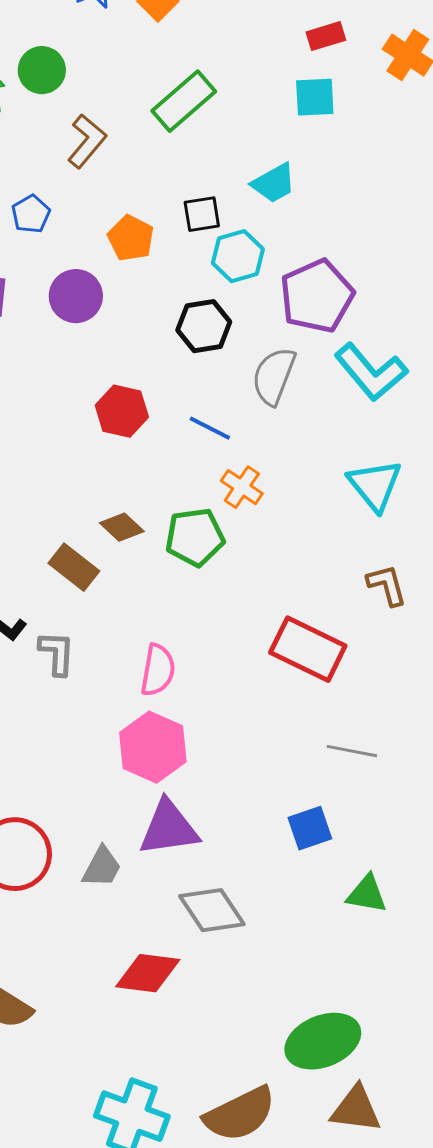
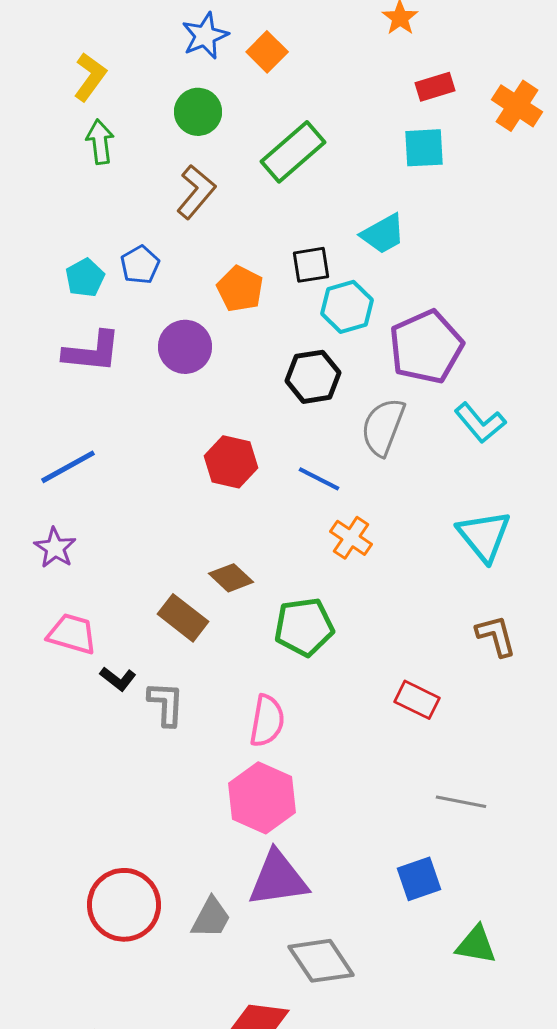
green circle: (42, 70) -> (198, 112), moved
cyan L-shape: (371, 372) -> (480, 423), size x0.7
green pentagon: (195, 537) -> (304, 627), moved
red rectangle: (308, 649) -> (417, 700), size x0.6

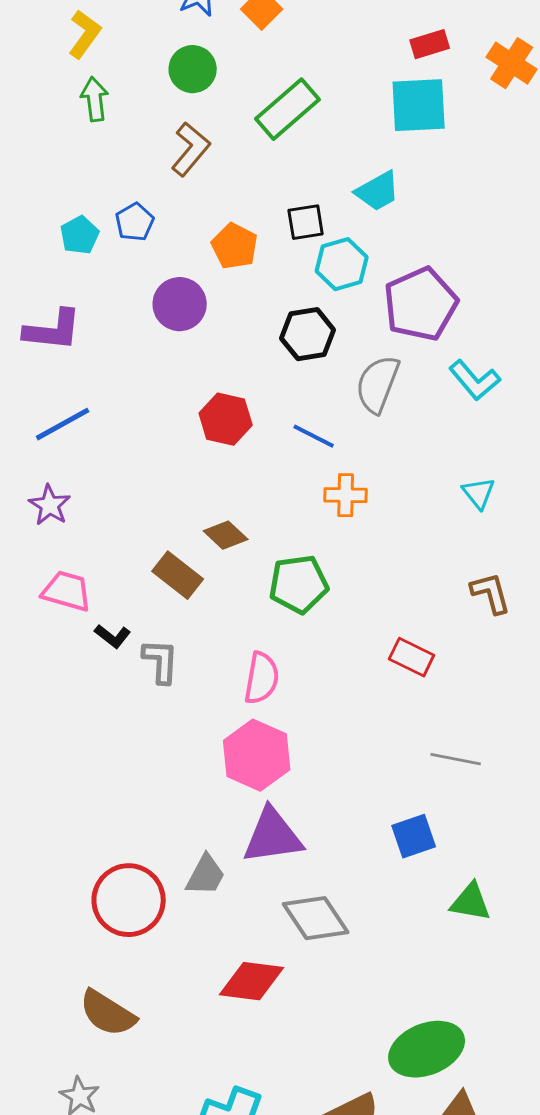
cyan square: (424, 148) -> (419, 105), size x1.4
purple L-shape: (92, 352) -> (53, 330), moved
cyan triangle: (484, 536) -> (479, 493), size x0.6
orange cross: (351, 538) -> (346, 495), turned -33
red circle: (124, 905) -> (129, 900), moved

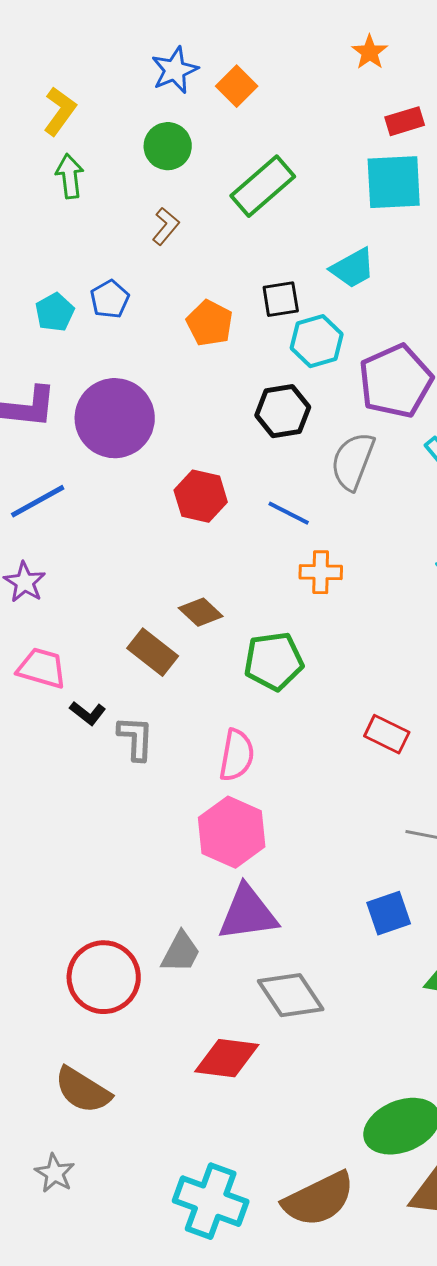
brown L-shape: (191, 149) -> (166, 226), size x0.7
purple circle: (180, 304) -> (115, 418), moved, size x1.5

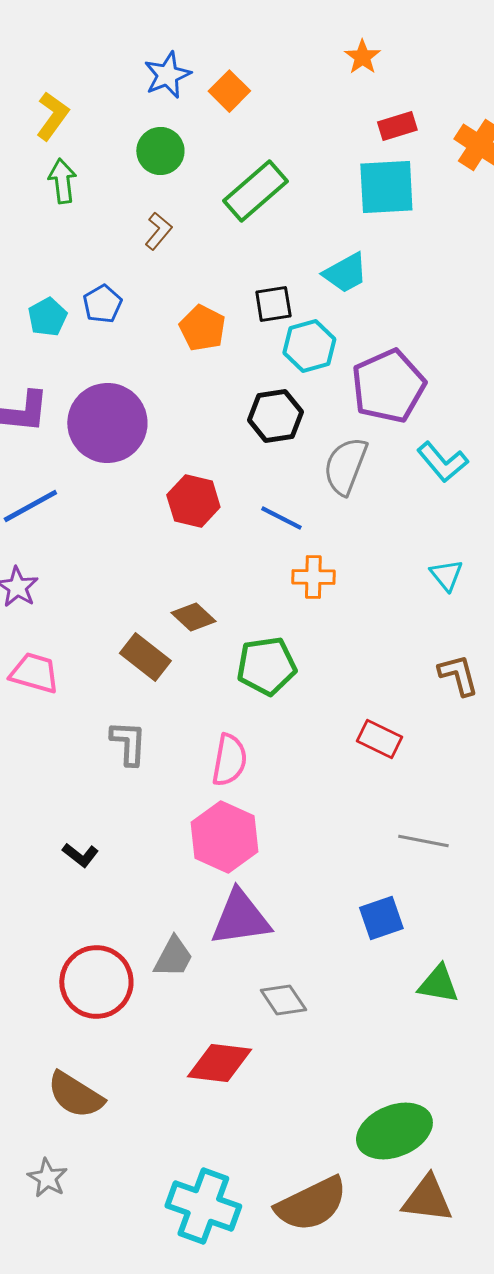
black L-shape: (88, 713) -> (80, 855), moved
gray diamond: (291, 995) -> (283, 1000), size x0.7

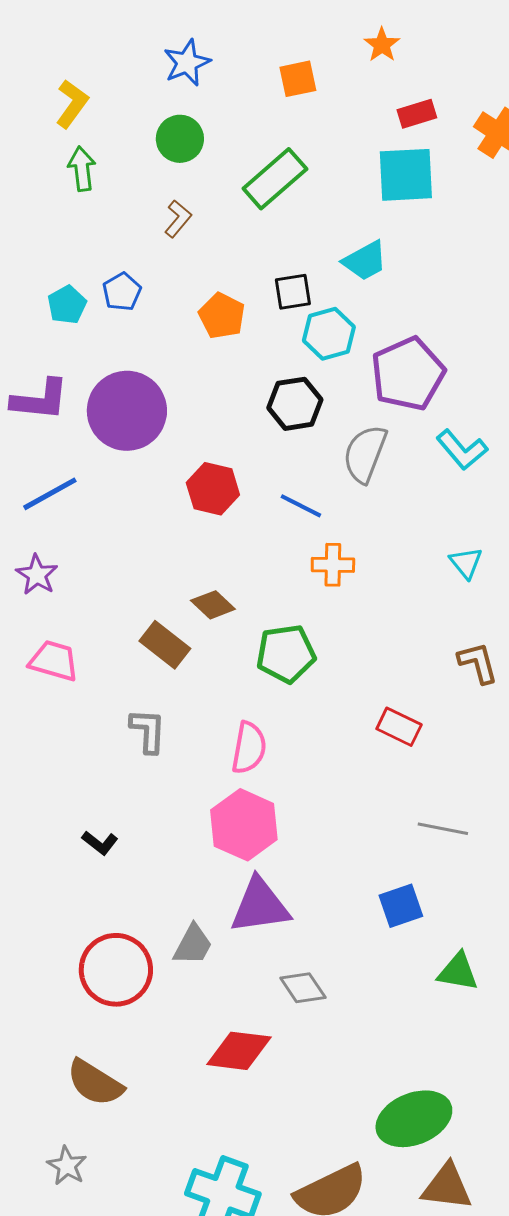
orange square: (229, 91) -> (298, 79), moved, turned 33

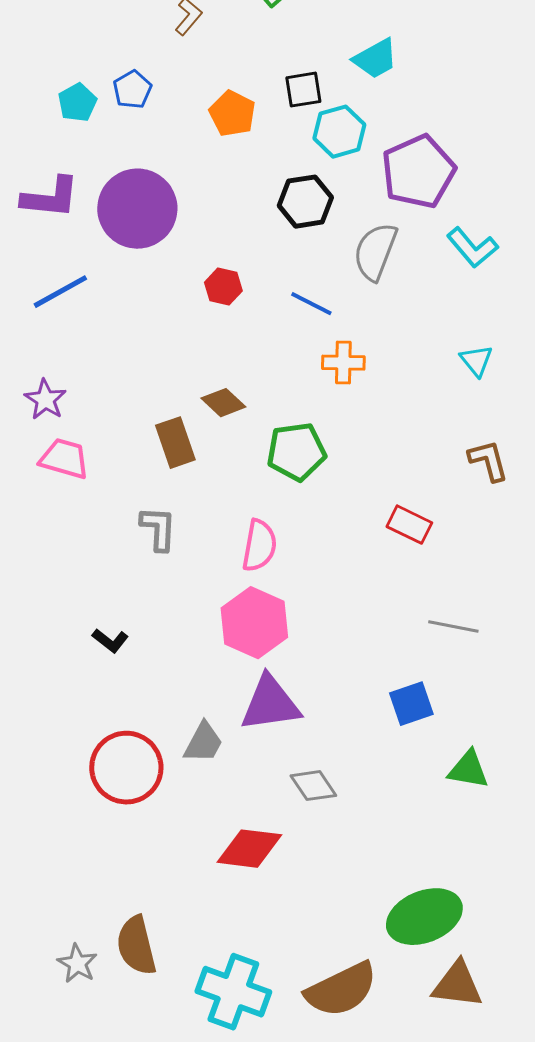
red hexagon: (213, 489) -> (223, 287), size x0.7
purple star: (37, 575) -> (45, 400), moved
brown rectangle: (165, 645) -> (175, 443), turned 33
brown semicircle: (95, 1083) -> (136, 946), moved, turned 44

